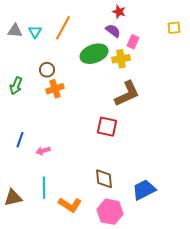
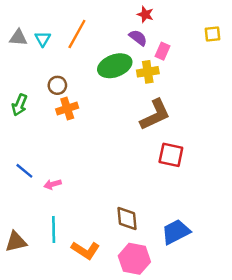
red square: (107, 127) -> (171, 155), moved
blue line: (20, 140) -> (24, 171), turned -70

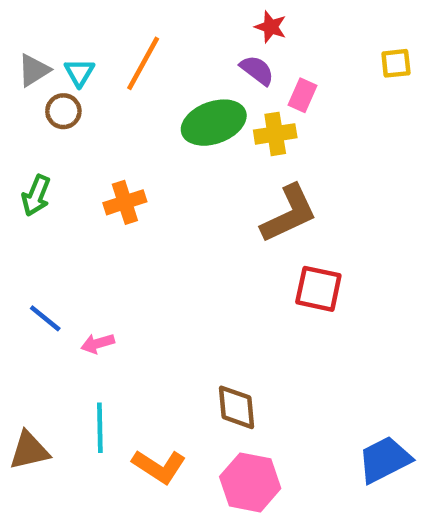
gray triangle: (18, 38) -> (34, 70), turned -36
brown circle: (57, 85) -> (63, 111), moved
blue trapezoid: (176, 232) -> (385, 460), moved

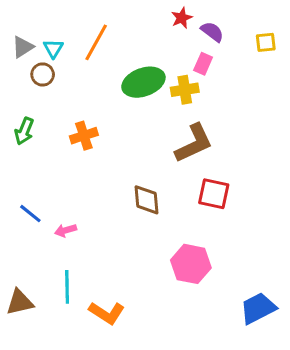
red star: (271, 27) -> (182, 18), turned 30
purple semicircle: (257, 70) -> (212, 32), moved
brown diamond: (236, 407) -> (147, 200), moved
pink hexagon: (250, 482) -> (191, 264), moved

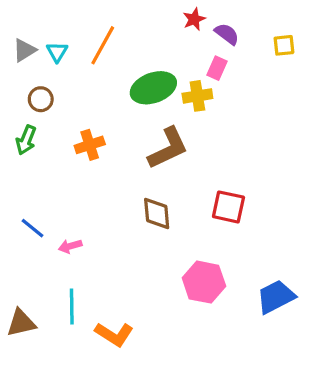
brown circle: (43, 74) -> (41, 99), moved
brown L-shape: (194, 143) -> (168, 148), moved
blue trapezoid: (258, 308) -> (276, 297), moved

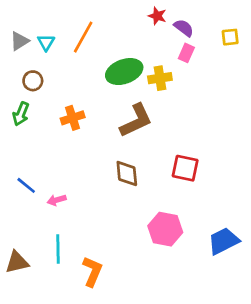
red star: (194, 19) -> (157, 16), turned -30
pink rectangle: (217, 68) -> (186, 53), moved
orange L-shape: (114, 334) -> (92, 271), turned -100

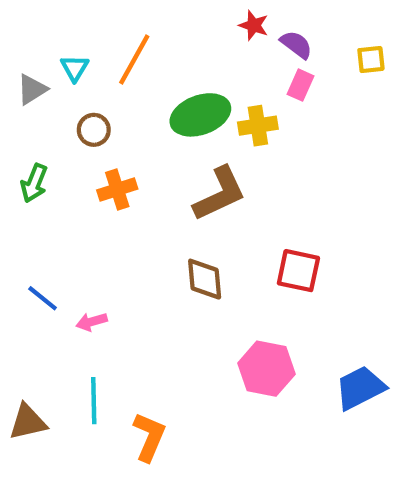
gray triangle: (20, 41) -> (32, 89), moved
brown circle: (33, 81) -> (94, 130), moved

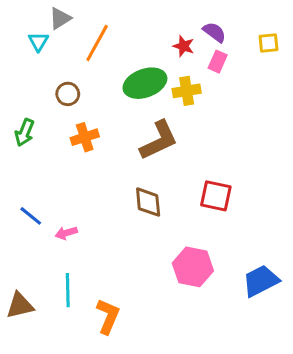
red star: (254, 25) -> (184, 46), moved
cyan triangle: (75, 68) -> (38, 41), moved
gray triangle: (32, 89) -> (60, 18), moved

